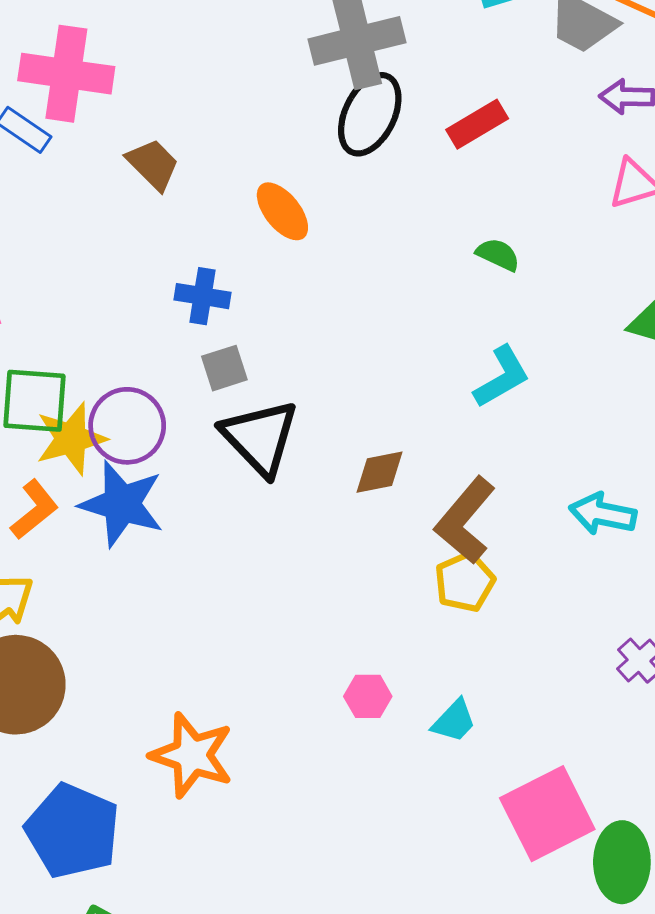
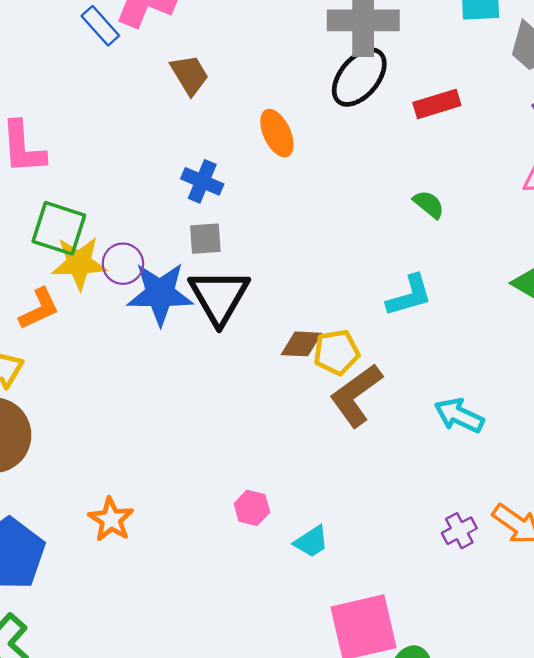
purple circle: (127, 426) -> (123, 264), size x0.7
blue star: (122, 504) -> (160, 294), moved, turned -30
yellow pentagon: (465, 582) -> (336, 352), moved
orange star: (192, 755) -> (111, 519), size x0.7

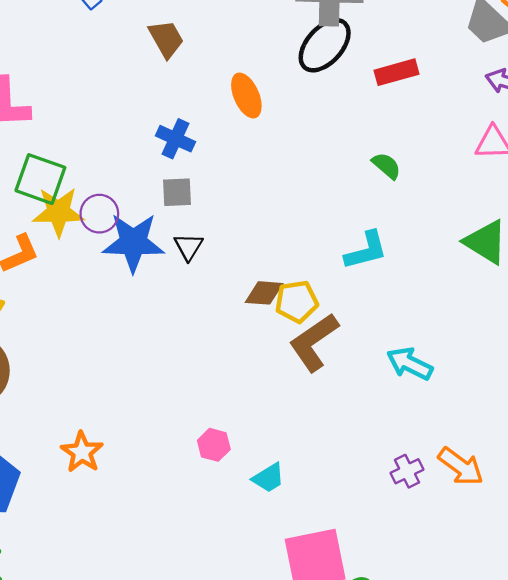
black triangle: (219, 297) -> (188, 247), size x0.5

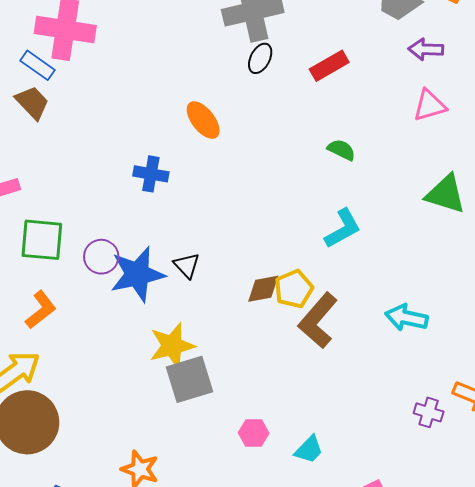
brown trapezoid: (166, 39) -> (32, 103), moved
black ellipse: (325, 45) -> (260, 58), size x0.6
gray square: (177, 192) -> (189, 379), moved, size x1.6
yellow star: (58, 212) -> (172, 346), moved
purple cross: (407, 471) -> (429, 412), turned -32

